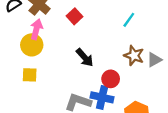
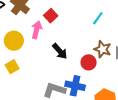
pink arrow: (36, 29) -> (37, 30), moved
yellow square: (30, 75) -> (12, 67), turned -32
red circle: (111, 79) -> (89, 62), moved

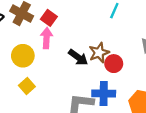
red square: (51, 16) -> (49, 18), moved
brown star: (103, 49) -> (99, 53), moved, turned -30

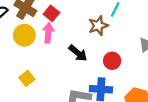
brown star: (99, 53) -> (98, 26), moved
yellow circle: (23, 56) -> (24, 35), moved

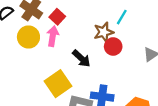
red circle: (112, 61) -> (113, 46), moved
yellow square: (27, 78) -> (58, 84), moved, size x1.6

